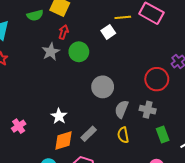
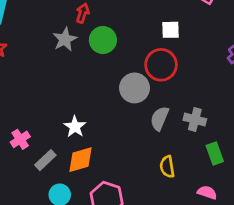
white square: (108, 32) -> (171, 30), moved, turned 32
red circle: (157, 79) -> (161, 65), moved
gray rectangle: (89, 134) -> (45, 160), moved
yellow semicircle: (123, 135) -> (167, 167), moved

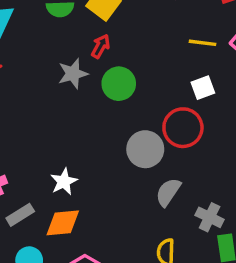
white square: (171, 30) -> (203, 88), turned -30
gray cross: (195, 119) -> (210, 217), moved

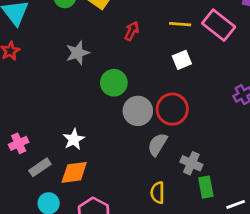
red arrow: (101, 46) -> (132, 31), moved
green circle: (119, 84) -> (114, 83), moved
red circle: (183, 128) -> (172, 109), moved

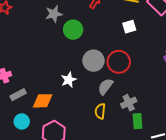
green circle: (114, 83) -> (73, 30), moved
white star: (74, 139) -> (69, 80), moved
gray cross: (191, 163) -> (129, 103), turned 35
yellow semicircle: (158, 193) -> (100, 111), moved

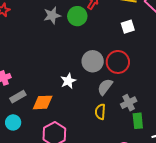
green circle: (73, 30) -> (77, 16), moved
cyan circle: (22, 121) -> (13, 122), moved

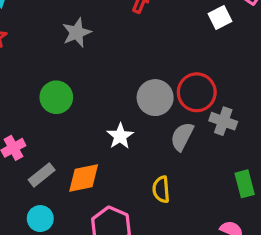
green circle: (77, 16) -> (56, 97), moved
white square: (128, 27) -> (220, 18), moved
gray cross: (129, 103) -> (223, 121), moved, turned -35
yellow semicircle: (100, 112) -> (161, 189), moved

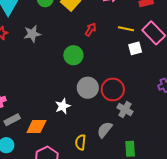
gray star: (77, 33) -> (32, 34), moved
green circle: (56, 97) -> (73, 55), moved
gray semicircle: (182, 137) -> (105, 130), moved

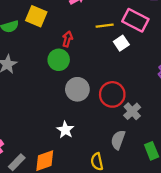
green circle: (73, 55) -> (59, 60), moved
gray circle: (88, 88) -> (77, 89), moved
gray cross: (125, 110) -> (132, 111), turned 35

